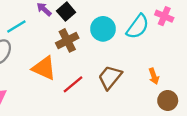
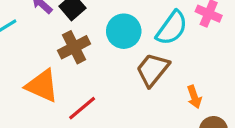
brown trapezoid: (110, 77) -> (153, 70), moved

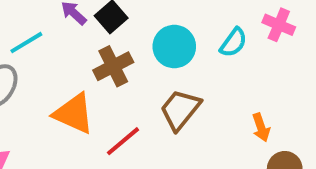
cyan semicircle: (172, 28) -> (233, 43), size x0.7
brown trapezoid: (153, 70) -> (180, 110), moved

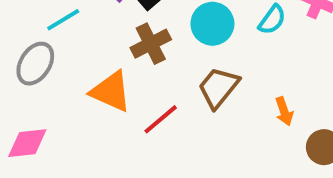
orange arrow: (261, 127) -> (284, 111), moved

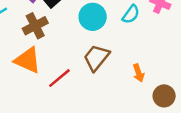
brown cross: (151, 44) -> (35, 26), moved

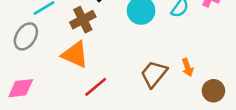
brown trapezoid: (96, 58) -> (154, 74), moved
red line: (59, 78) -> (96, 87), moved

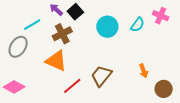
brown trapezoid: (154, 74) -> (101, 76), moved
pink diamond: (21, 88) -> (14, 87), turned 35

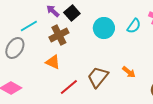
orange triangle: (56, 61) -> (53, 62), size x0.7
orange arrow: (144, 71) -> (129, 72), moved, turned -32

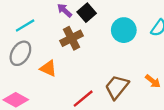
cyan line: (29, 26) -> (25, 25), moved
orange triangle: (53, 62) -> (48, 68), moved

